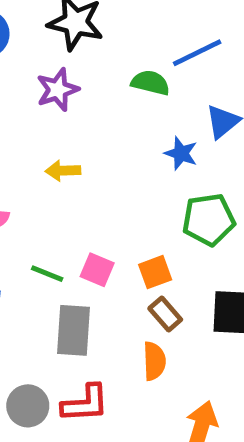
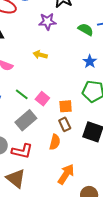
gray rectangle: (74, 330) -> (26, 120), turned 30

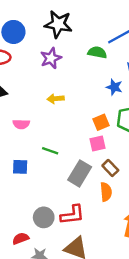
pink square: (42, 99) -> (98, 144), moved, turned -32
orange square: (66, 106) -> (101, 122), moved
gray rectangle: (26, 120) -> (80, 173), moved

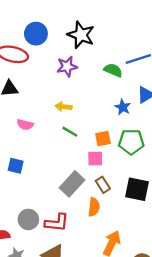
green line: (50, 151) -> (70, 132), moved

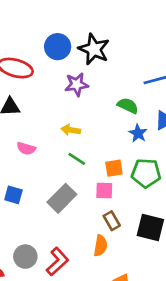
blue circle: (36, 34) -> (58, 47), moved
green semicircle: (113, 70) -> (128, 106), moved
gray rectangle: (72, 184) -> (62, 198), moved
red L-shape: (57, 223) -> (57, 262), turned -50

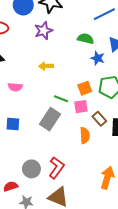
green line: (77, 159) -> (61, 99), moved
brown rectangle: (112, 221) -> (99, 119), moved
orange semicircle: (100, 246) -> (85, 135), moved

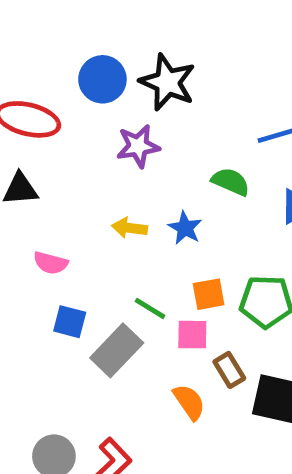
blue star: (98, 58) -> (185, 228), moved
blue square: (13, 124) -> (70, 322), moved
orange semicircle: (85, 135) -> (189, 402), turned -42

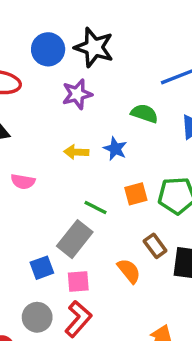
blue square: (70, 322) -> (42, 268), moved, turned -30
pink square: (192, 335) -> (78, 281), moved

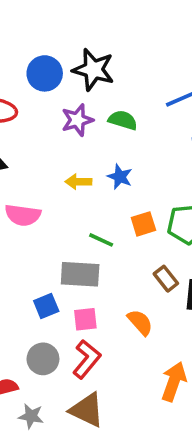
green semicircle: (144, 113) -> (123, 120), moved
pink semicircle: (23, 182) -> (23, 215), size x1.4
gray rectangle: (75, 239) -> (80, 274), turned 57
orange semicircle: (129, 271) -> (140, 322), moved

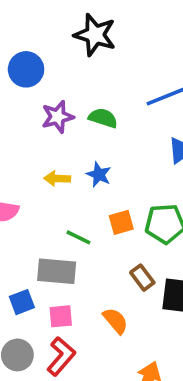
black star: (93, 70) -> (95, 35), moved

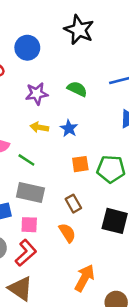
purple star: (58, 117) -> (37, 94), moved
green line: (78, 237) -> (26, 160), moved
brown rectangle: (142, 278) -> (73, 204), moved

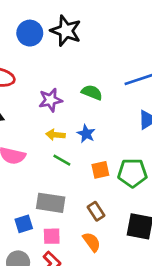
black star: (79, 30) -> (66, 31), moved
blue circle: (27, 48) -> (30, 33), moved
green line: (26, 160) -> (62, 160), moved

